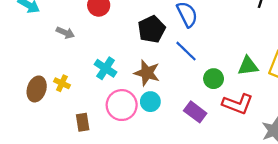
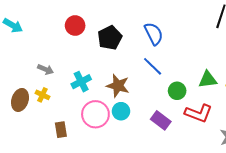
black pentagon: (152, 29) -> (110, 38), moved
gray arrow: (65, 33) -> (45, 69), moved
cyan cross: (106, 68) -> (81, 82), turned 30

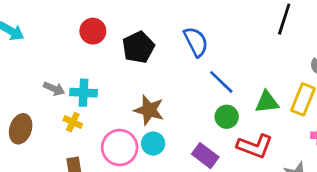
blue line: (153, 66) -> (221, 82), moved
cyan cross: (81, 82) -> (83, 93), moved, turned 30
yellow cross: (42, 95) -> (73, 122), moved

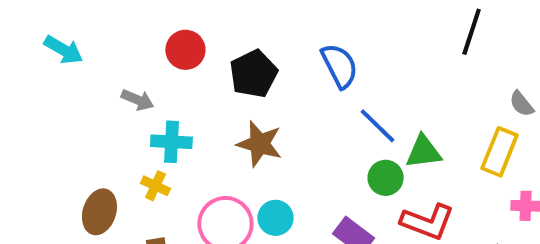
gray arrow: (54, 89) -> (137, 100), moved
green triangle: (267, 102) -> (424, 152), moved
brown star: (149, 110) -> (259, 144), moved
brown ellipse: (21, 129) -> (99, 212), moved

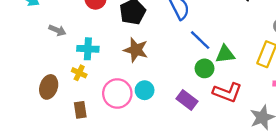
gray arrow: (137, 100) -> (57, 30), moved

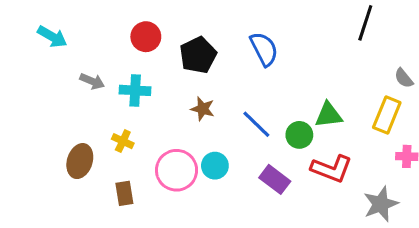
blue line: (200, 40) -> (256, 124), moved
cyan cross: (88, 49) -> (135, 90), moved
brown star: (136, 50) -> (203, 109), size x0.7

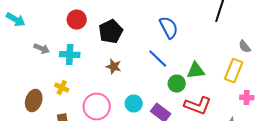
blue semicircle: (264, 49) -> (169, 28), moved
blue line: (256, 124) -> (158, 59), moved
cyan circle: (215, 166) -> (134, 104), moved

